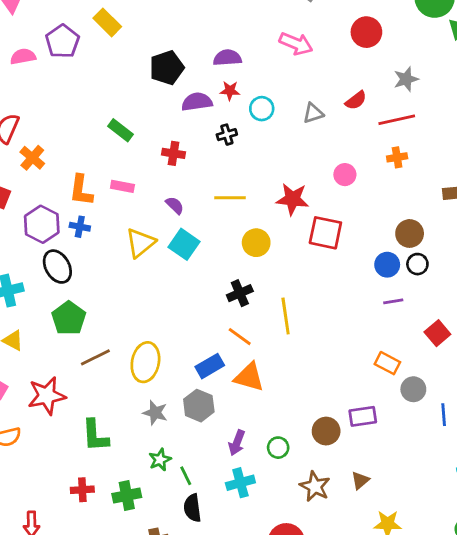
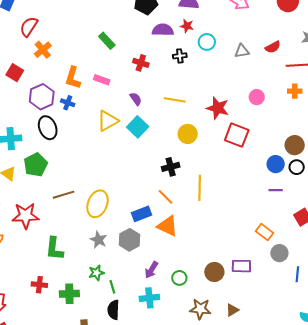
green pentagon: (69, 318) -> (36, 165), moved
brown star: (315, 486) -> (200, 309), turned -30

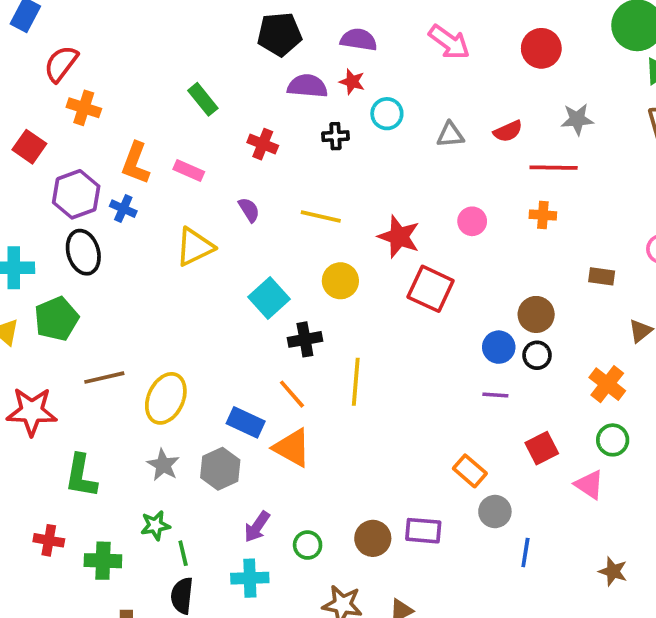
orange cross: (43, 50) -> (84, 108), turned -36
cyan square: (138, 127) -> (269, 298), moved
blue rectangle: (142, 214) -> (246, 422), turned 42

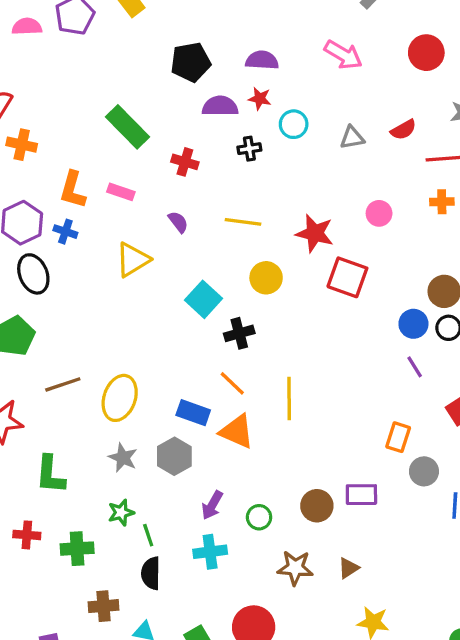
green rectangle: (203, 99) -> (128, 127), size x1.5
yellow line: (356, 382) -> (289, 398), moved
purple line: (495, 395) -> (415, 367), turned 60
orange rectangle: (470, 471) -> (398, 437), turned 72

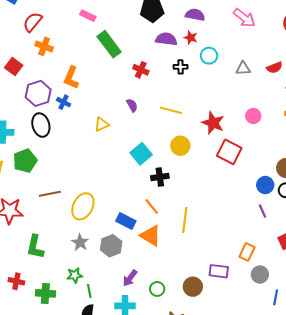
pink rectangle: (121, 192) -> (88, 16), moved
yellow triangle: (133, 260) -> (102, 124), size x0.7
purple rectangle: (361, 495) -> (219, 271), moved

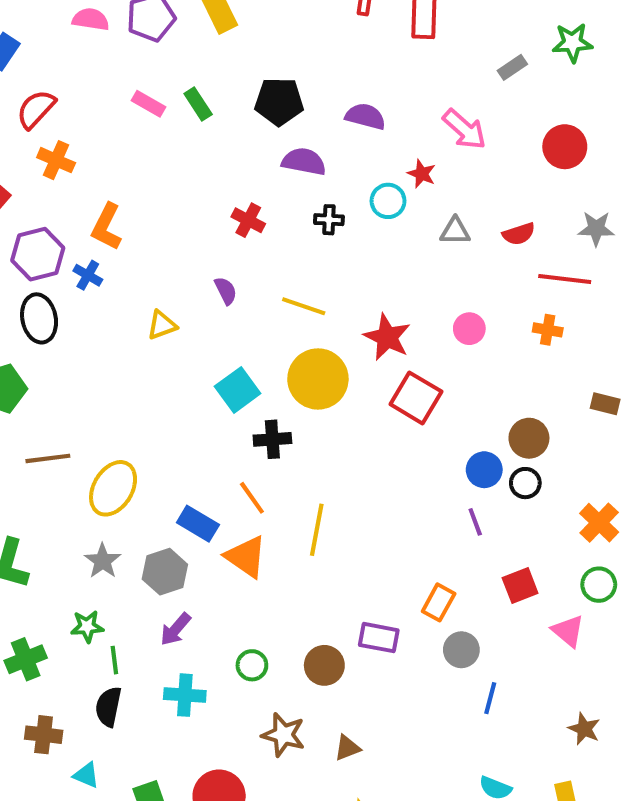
red star: (191, 38) -> (422, 174), moved
green rectangle: (109, 44) -> (198, 104), moved, size x0.6
yellow circle: (180, 146) -> (318, 379), size x1.5
purple arrow: (130, 278) -> (176, 629), moved
green cross: (45, 293) -> (26, 659), turned -30

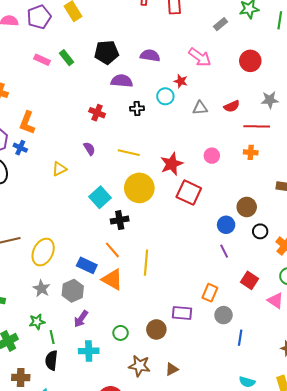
red star: (387, 337) -> (172, 164), turned 30
black circle: (525, 483) -> (260, 231), moved
red square: (520, 585) -> (249, 280), turned -30

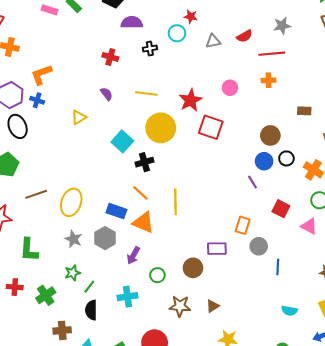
orange L-shape: (27, 123) -> (41, 75), turned 55
blue circle: (226, 225) -> (264, 161), moved
purple arrow: (81, 319) -> (133, 256), moved
green line: (52, 337) -> (89, 287), turned 56

